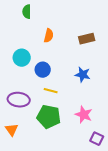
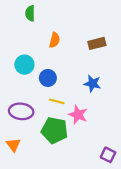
pink star: (84, 115) -> (78, 115), moved

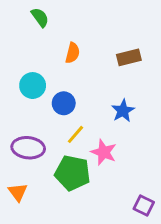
green semicircle: (30, 13) -> (40, 17), turned 144
blue star: (92, 84) -> (123, 111), turned 30
yellow line: (57, 101) -> (76, 134), turned -64

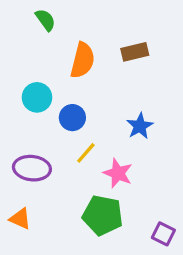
orange semicircle: (73, 53) -> (83, 60), size x1.5
brown rectangle: (129, 57) -> (135, 52), moved
green pentagon: (73, 173) -> (103, 215), moved
orange triangle: (18, 192) -> (20, 219), turned -30

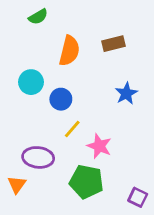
green semicircle: (45, 20) -> (38, 17), turned 96
blue star: (140, 126) -> (126, 93), moved
purple ellipse: (32, 168) -> (38, 157), moved
orange triangle: (20, 219) -> (17, 184), turned 42

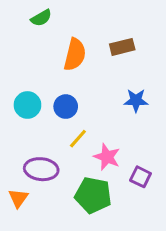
cyan circle: (31, 82) -> (27, 105), moved
blue star: (126, 93) -> (136, 100), turned 30
purple square: (138, 197) -> (141, 177), moved

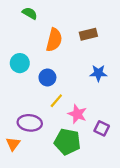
green semicircle: (41, 18) -> (30, 13), turned -120
cyan circle: (27, 105) -> (20, 63), moved

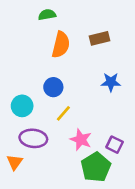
green semicircle: (30, 13) -> (47, 15), moved, turned -40
cyan circle: (20, 63) -> (22, 106), moved
pink star: (77, 114) -> (81, 140), moved
green pentagon: (67, 142) -> (96, 167), moved, turned 30

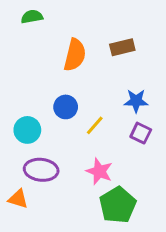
green semicircle: (47, 15) -> (32, 17), moved
yellow line: (63, 113) -> (95, 125), moved
purple square: (115, 145) -> (141, 133), moved
orange triangle: (15, 162) -> (18, 199), turned -49

